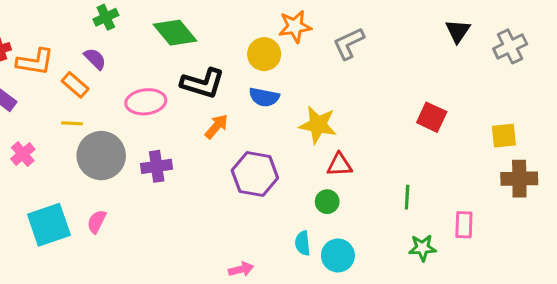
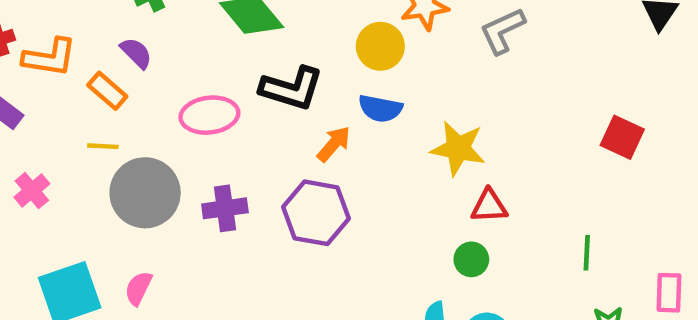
orange arrow: (216, 126) -> (334, 144), moved
purple hexagon: (255, 174) -> (316, 213), moved

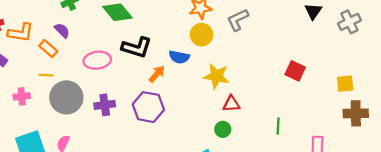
yellow circle: (380, 46) -> (201, 35), moved
pink cross: (32, 191) -> (22, 96), moved, turned 35

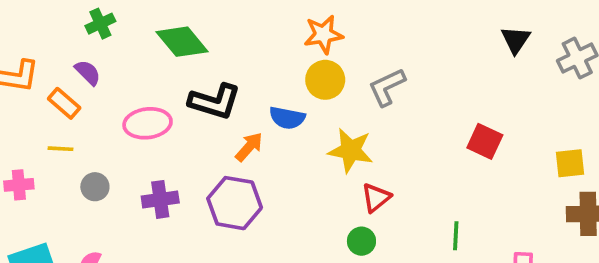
gray L-shape: (238, 20) -> (387, 87), moved
gray circle: (66, 97) -> (95, 187), size x0.5
red triangle: (231, 104) -> (376, 198), turned -36

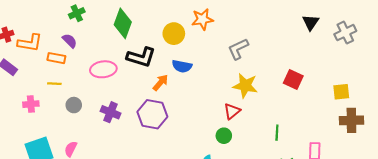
green diamond: (182, 42) -> (123, 23), turned 60
yellow circle: (325, 80) -> (174, 34), moved
orange rectangle: (64, 103) -> (56, 58), turned -30
yellow star: (351, 150) -> (245, 86), moved
purple cross: (160, 199) -> (111, 112), turned 30

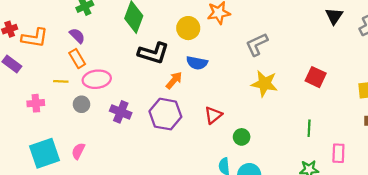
orange rectangle: (56, 58) -> (77, 59), moved, turned 48
pink ellipse: (103, 69) -> (97, 79), moved
red triangle: (232, 111) -> (213, 115), moved
green line: (277, 133) -> (309, 128), moved

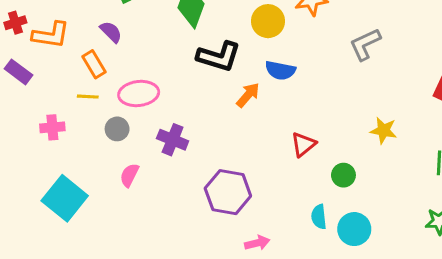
orange rectangle: (77, 59) -> (94, 64), moved
yellow star: (264, 84) -> (384, 130), moved, size x0.7
purple hexagon: (165, 114) -> (228, 192), moved
pink semicircle: (78, 151) -> (129, 175), moved
cyan square: (44, 153) -> (65, 198), turned -32

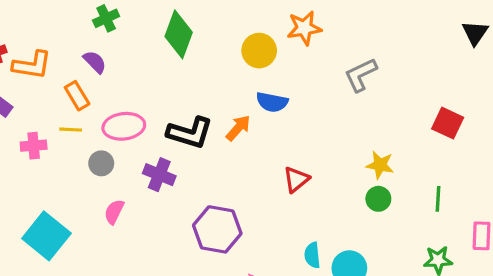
black L-shape: (219, 57) -> (190, 133), moved
pink cross: (52, 127) -> (34, 146), moved
green circle: (343, 175) -> (378, 199), moved

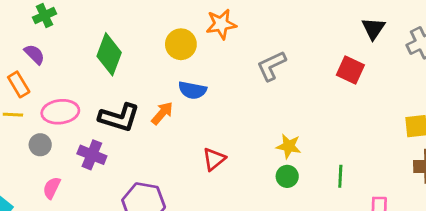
green diamond: (179, 34) -> (109, 54), moved
red square: (448, 123) -> (350, 70), moved

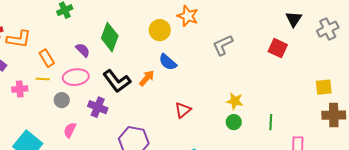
orange star: (221, 24) -> (188, 16), turned 30
purple semicircle: (34, 54) -> (83, 50), moved
blue semicircle: (192, 90) -> (168, 62), turned 30
black L-shape: (119, 117) -> (117, 81), turned 36

